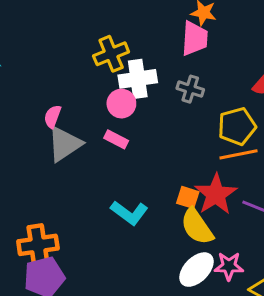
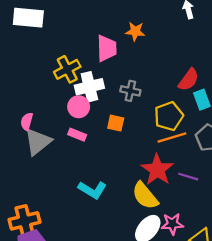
pink trapezoid: (195, 38) -> (107, 48), moved
orange square: (188, 197) -> (116, 123), moved

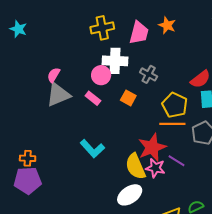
yellow cross: (67, 69) -> (102, 28), moved
yellow pentagon: (169, 116) -> (175, 105), turned 30
orange cross: (24, 221) -> (28, 158), size x0.6
pink star: (172, 224) -> (155, 168), moved

